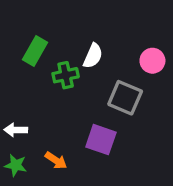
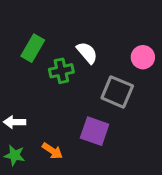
white semicircle: (93, 56) -> (87, 53), turned -65

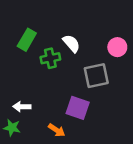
gray square: (117, 92) -> (96, 76), turned -35
white arrow: (15, 122) -> (22, 107), moved
orange arrow: (52, 151) -> (57, 130), moved

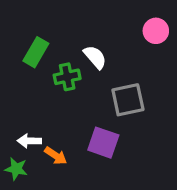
pink circle: (117, 47) -> (156, 31), moved
orange arrow: (57, 130) -> (56, 156), moved

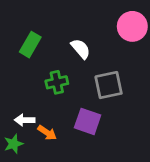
pink circle: (156, 31) -> (132, 26), size x1.4
green cross: (67, 77) -> (57, 82), moved
green star: (16, 169) -> (13, 144), turned -30

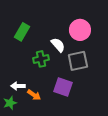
pink circle: (132, 26) -> (80, 30), moved
white semicircle: (81, 49) -> (58, 45), moved

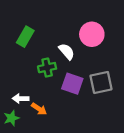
gray square: (78, 61) -> (101, 82), moved
purple square: (63, 87) -> (72, 84), moved

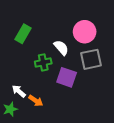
gray square: (101, 82) -> (91, 59), moved
white arrow: (21, 99) -> (19, 91), turned 40

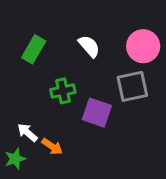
pink circle: (85, 32) -> (143, 46), moved
white semicircle: (61, 48) -> (89, 46), moved

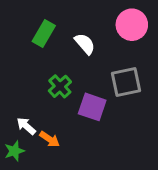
pink circle: (143, 46) -> (132, 25), moved
green rectangle: (34, 49) -> (44, 34), moved
green cross: (63, 91) -> (60, 86), turned -30

